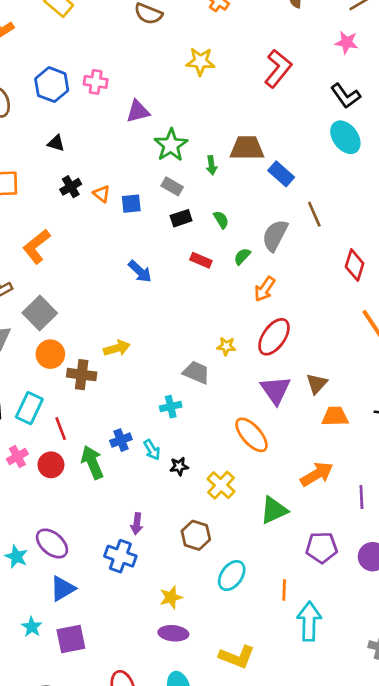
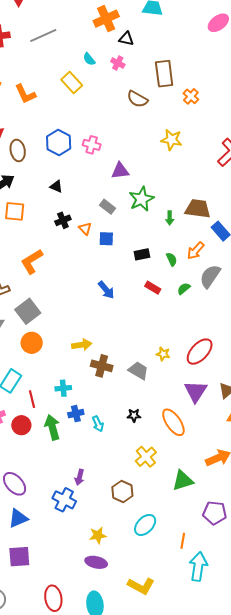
gray rectangle: (172, 186) -> (108, 207), moved
orange arrow: (265, 289) -> (196, 251), moved
brown cross: (82, 375) -> (102, 366), moved
cyan cross: (171, 407) -> (63, 388), moved
black star: (179, 466) -> (134, 415), moved

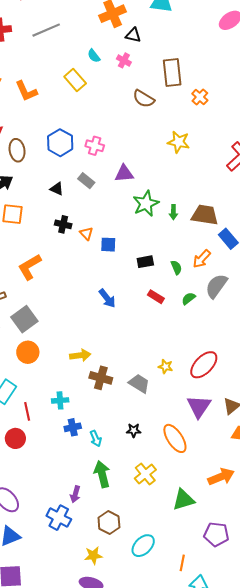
gray rectangle: (108, 207) -> (86, 181), moved
green arrow: (170, 218) -> (173, 212), moved
black cross: (63, 220) -> (63, 224), turned 35
green arrow: (52, 427) -> (102, 474), moved
brown hexagon: (122, 492) -> (109, 522), moved

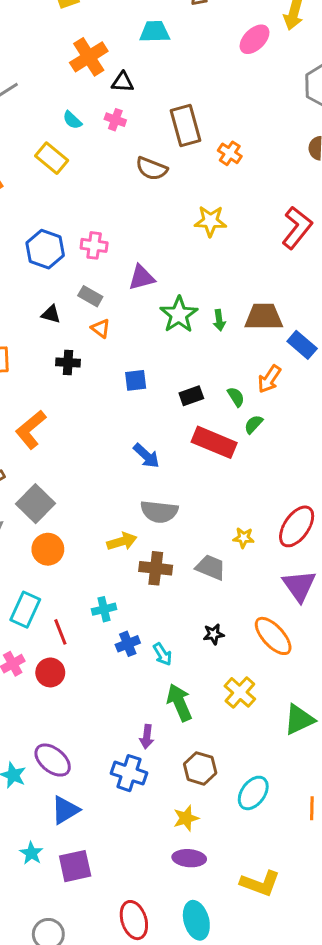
orange triangle: (86, 233) -> (101, 328), moved
gray semicircle: (216, 286) -> (159, 512), moved, turned -110
red rectangle: (156, 297) -> (214, 442), size x1.8
green semicircle: (188, 298) -> (253, 424), moved

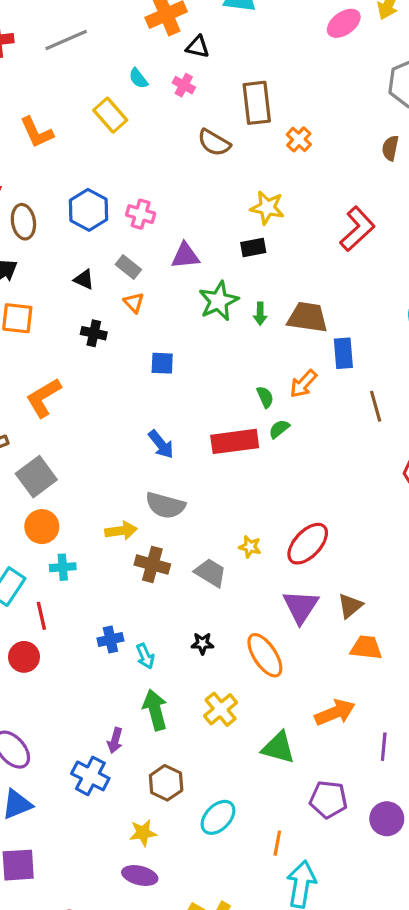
blue rectangle: (302, 345) -> (343, 353), turned 36
black rectangle: (191, 396) -> (253, 247), moved
red rectangle: (214, 442) -> (235, 441), turned -39
cyan cross: (104, 609) -> (63, 567), moved
green triangle: (299, 720) -> (278, 748), turned 32

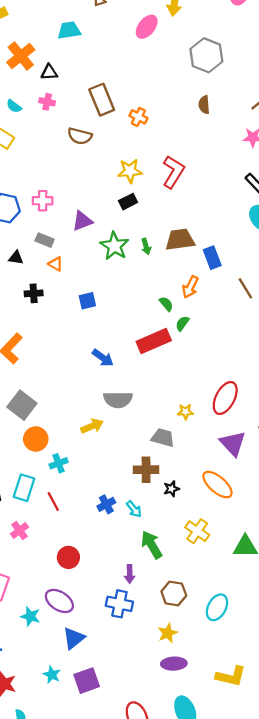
red L-shape: (357, 229) -> (173, 172), moved
brown cross: (152, 565) -> (146, 470), moved
red circle: (24, 657) -> (68, 557), moved

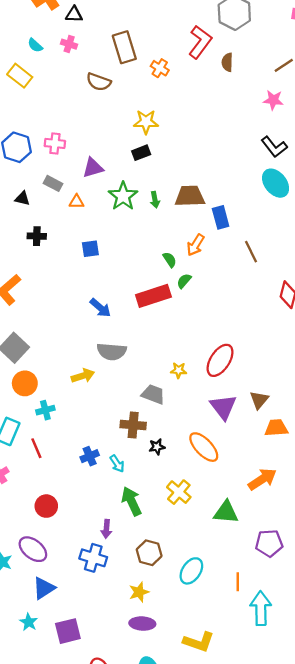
red L-shape: (173, 172) -> (200, 42), moved
orange triangle: (56, 264) -> (77, 202), moved, turned -35
cyan star: (52, 675) -> (29, 622), moved
purple square: (87, 681) -> (68, 631), moved

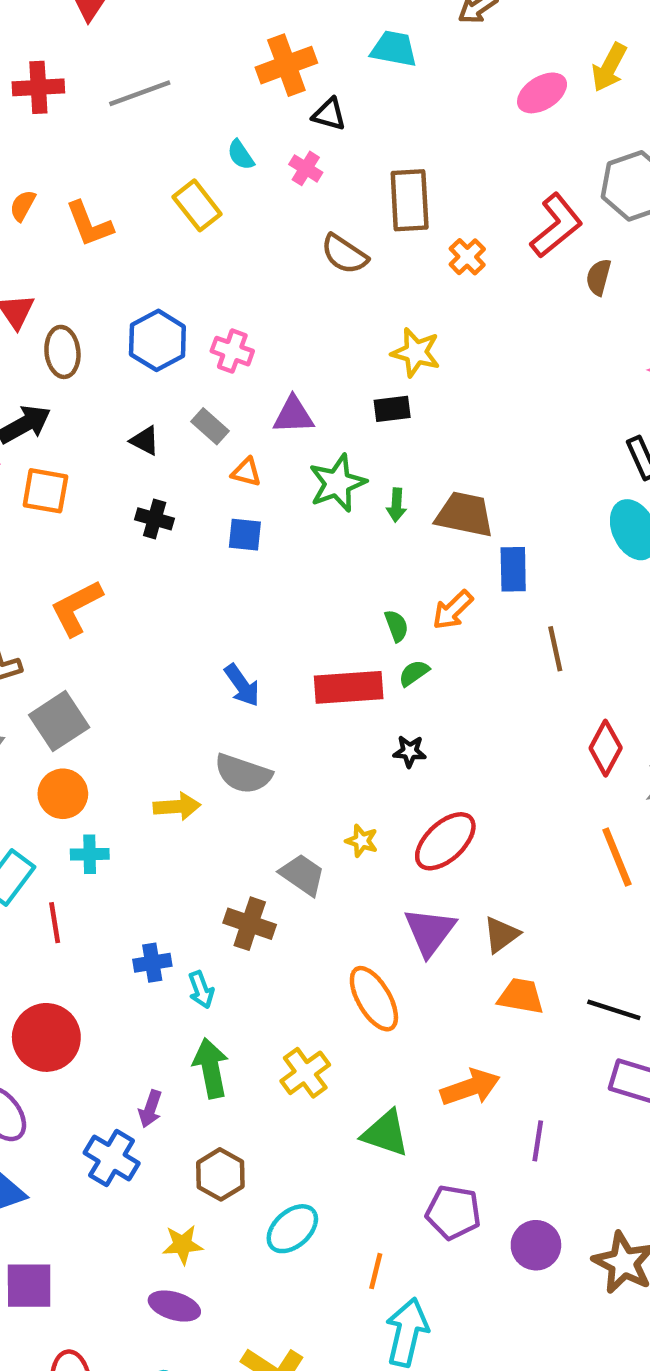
blue square: (90, 249) -> (245, 535), moved
black star: (157, 447) -> (410, 751), moved
red circle: (46, 506) -> (46, 1037), size x1.5

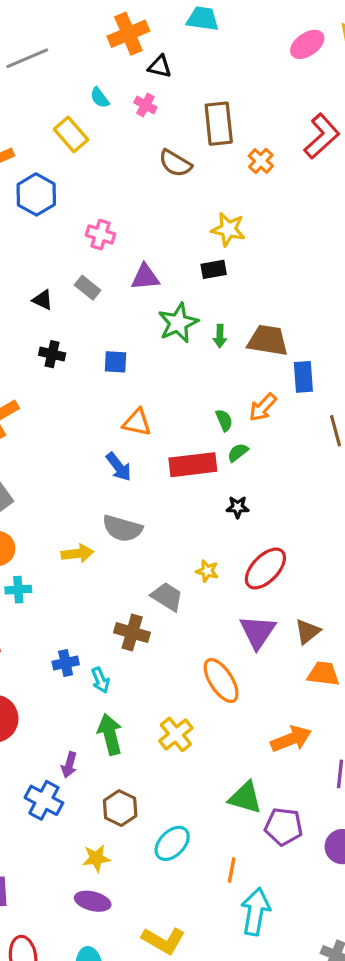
blue hexagon: (157, 340) -> (36, 194), moved
orange triangle: (246, 472) -> (137, 422), moved, size x1.4
green triangle: (386, 1133) -> (245, 798), moved

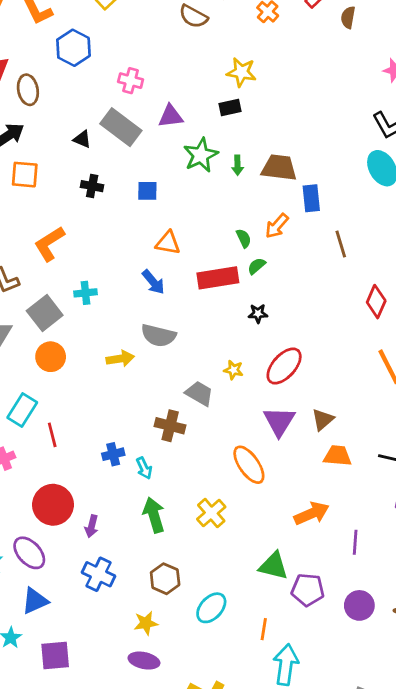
gray rectangle: (88, 288) -> (121, 127), size x1.8
cyan cross: (18, 590) -> (85, 293), moved
purple arrow: (69, 765) -> (92, 526), moved

